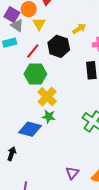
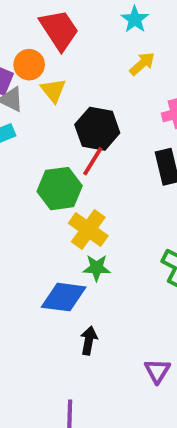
yellow arrow: (79, 29) -> (142, 64), moved
red line: (33, 51) -> (93, 161), moved
black arrow: (12, 154) -> (89, 341), moved

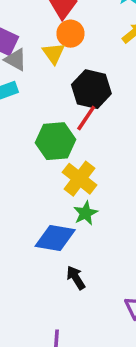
orange circle: (29, 65) -> (70, 34), moved
green star: (97, 268) -> (85, 213), turned -30
black arrow: (89, 341) -> (76, 278), turned -45

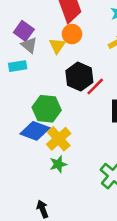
red line: (86, 118) -> (95, 86), moved
blue diamond: (55, 238) -> (35, 131), moved

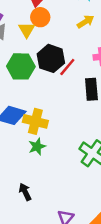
green hexagon: (47, 109) -> (21, 66), moved
yellow cross: (59, 139) -> (35, 121), turned -30

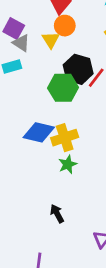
green hexagon: (21, 66) -> (63, 88), moved
yellow cross: (35, 121) -> (65, 138), turned -30

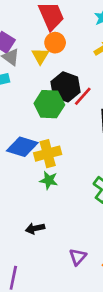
green star: (68, 164) -> (49, 180), turned 30
black arrow: (57, 214) -> (35, 228), turned -78

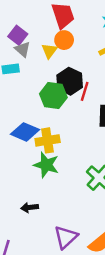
red line: (83, 96) -> (85, 91), turned -30
green star: (49, 180) -> (46, 165), size x1.5
purple triangle: (78, 257) -> (66, 237), size x1.5

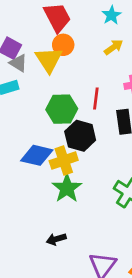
yellow triangle: (49, 51) -> (49, 60), size x1.5
black hexagon: (70, 81) -> (80, 136), moved
green star: (46, 165) -> (67, 188), turned 30

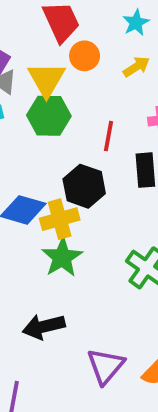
orange circle: (63, 45) -> (85, 56), moved
green hexagon: (62, 109) -> (49, 116), moved
black arrow: (56, 239) -> (44, 327), size x1.5

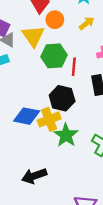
green hexagon: (49, 116) -> (54, 56), moved
green star: (62, 257) -> (66, 135), moved
black arrow: (44, 327) -> (34, 176), moved

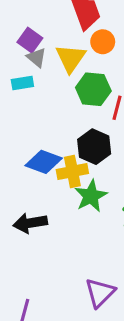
black arrow: (34, 176) -> (30, 223), moved

